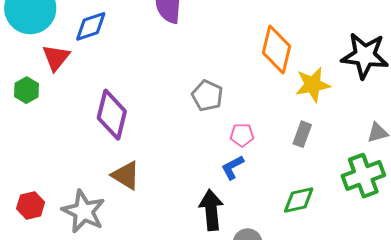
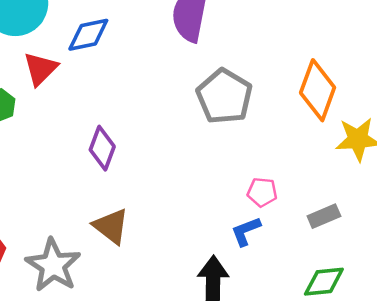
gray pentagon: (207, 96) -> (224, 96), moved, size x1.4
purple diamond: (112, 115) -> (102, 148), size x0.7
gray rectangle: (302, 134) -> (324, 216), moved, turned 40

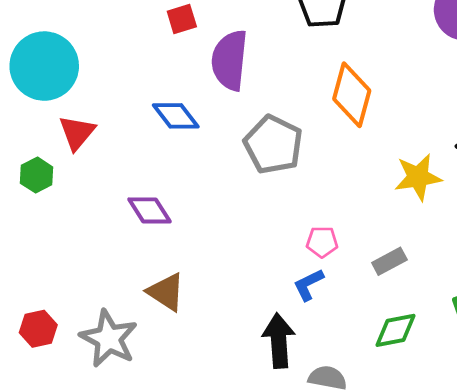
blue diamond: (88, 35) -> (176, 116), moved, turned 69
orange diamond: (318, 90) -> (352, 95), moved
purple diamond: (102, 148) -> (149, 210), turned -48

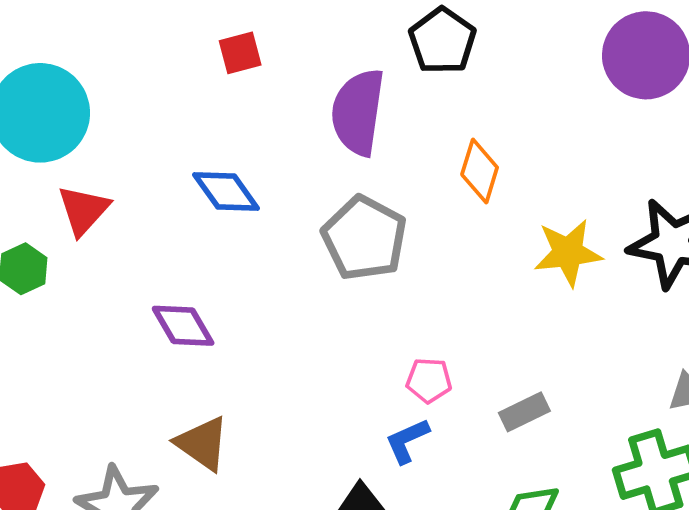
purple semicircle: (230, 60) -> (358, 112), moved
orange diamond: (352, 95) -> (480, 171), size x0.7
yellow star: (418, 177) -> (568, 253), moved

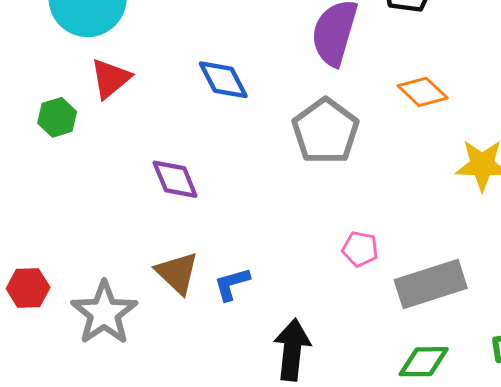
orange diamond: (480, 171) -> (423, 92), turned -72
gray rectangle: (524, 412) -> (431, 284), size x1.8
blue L-shape: (407, 441) -> (232, 284), moved

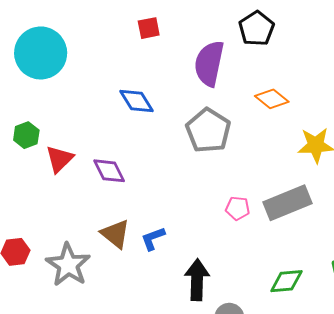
red triangle: (110, 79) -> (59, 159), moved
gray rectangle: (431, 284) -> (288, 203), moved

